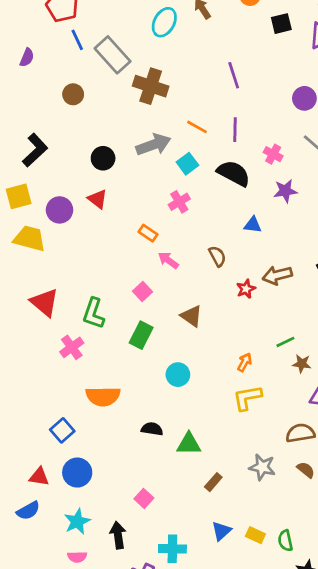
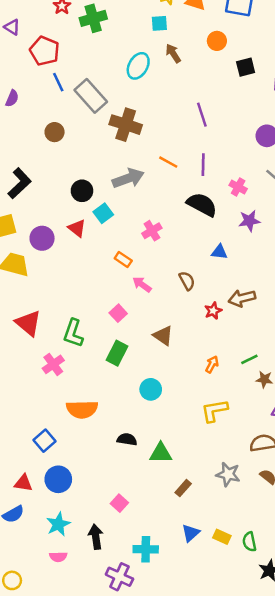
cyan square: (187, 164) -> (103, 213), moved
orange arrow: (245, 362) -> (212, 364), moved

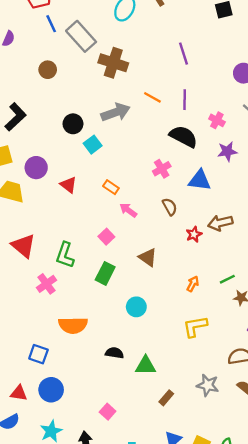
red triangle: (77, 228) -> (68, 185), moved
pink cross: (152, 231) -> (162, 169), moved
blue triangle: (219, 252) -> (200, 180), size x1.5
blue square: (45, 441) -> (38, 354), turned -30

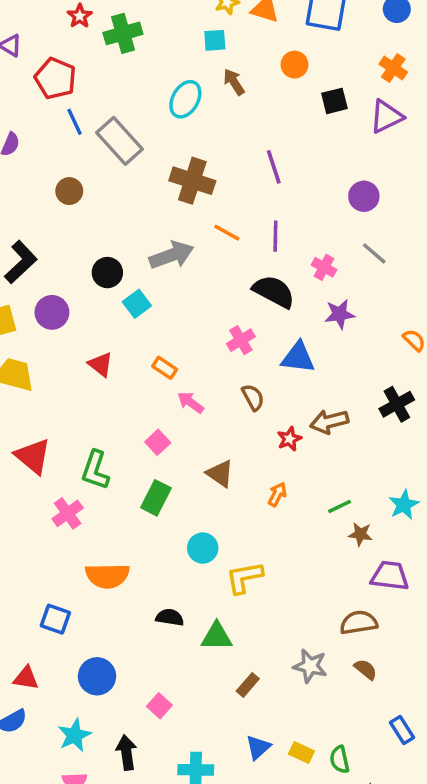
brown cross: (113, 63) -> (192, 181), moved
purple circle: (36, 168) -> (52, 312), moved
orange arrow: (193, 284) -> (277, 494), moved
yellow L-shape: (195, 326) -> (244, 578), moved
blue circle: (51, 390) -> (97, 676), moved

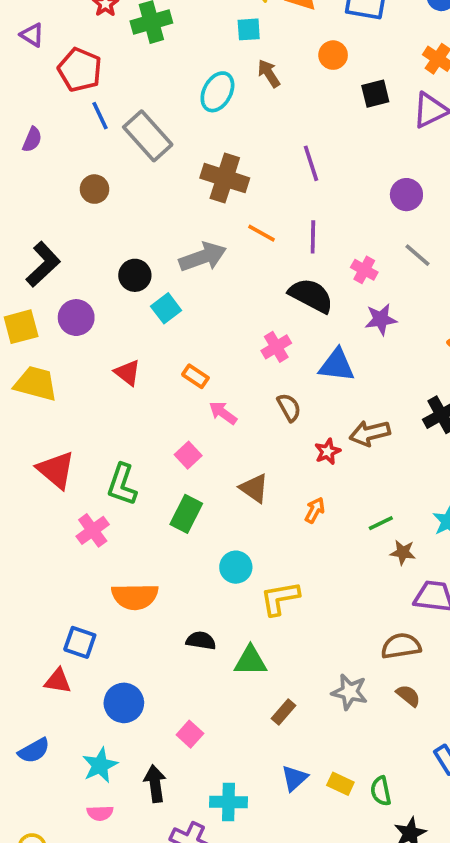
red triangle: (26, 678) -> (58, 681), moved

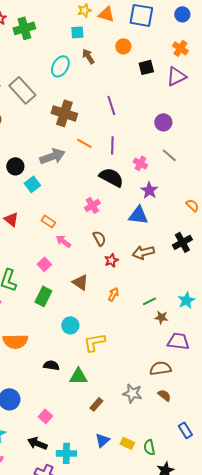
purple star: (381, 319) -> (149, 190), turned -30
blue triangle: (337, 365) -> (138, 215), moved
red star: (328, 451) -> (111, 260), moved
black arrow: (155, 784) -> (37, 443), moved, turned -60

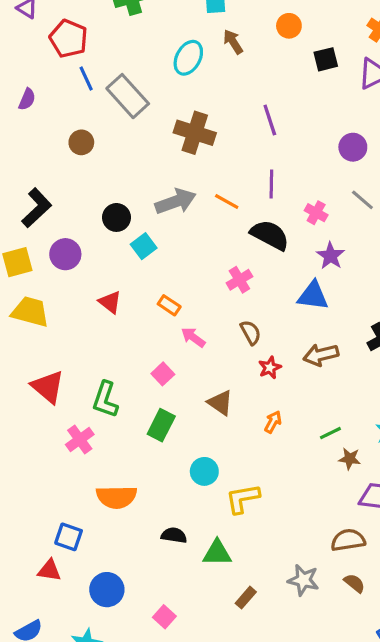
orange line: (84, 143) -> (227, 201), moved

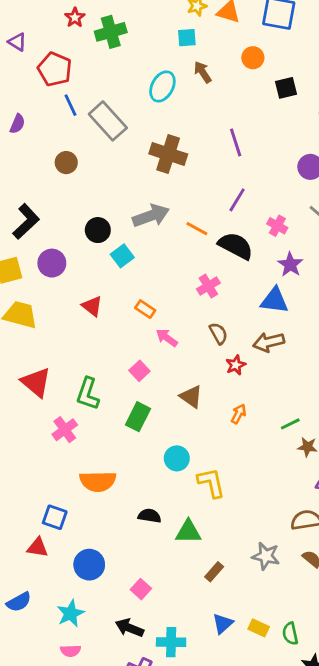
purple line: (271, 184) -> (237, 200), turned 30
orange line: (227, 201) -> (197, 229), moved
brown arrow: (321, 355) -> (269, 342), moved
yellow L-shape: (243, 499) -> (211, 483), turned 88

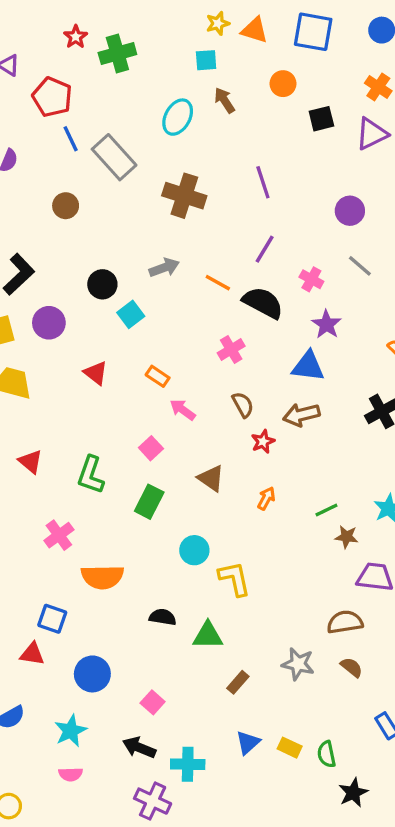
gray arrow: (151, 216) -> (164, 268), size x0.7
red triangle: (36, 382) -> (30, 462), size x0.7
pink cross: (65, 430) -> (59, 535), moved

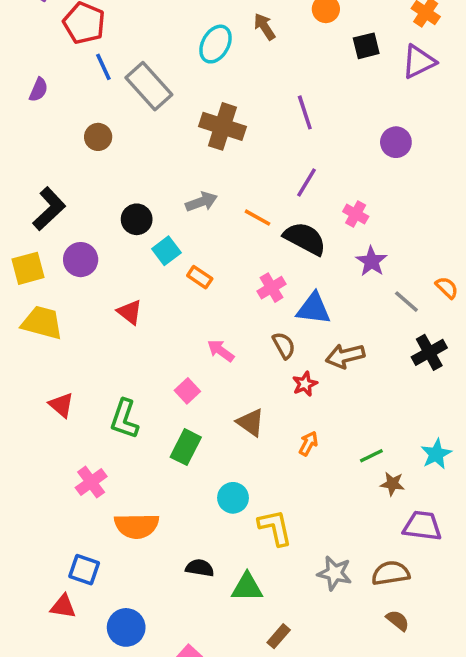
gray line: (360, 266) -> (406, 302), moved
blue triangle: (308, 366) -> (314, 309), moved
orange rectangle: (158, 376) -> (200, 277), moved
gray star: (298, 664) -> (335, 573), moved

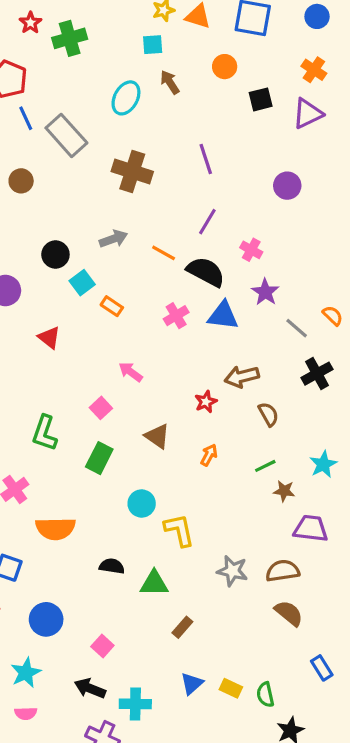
blue triangle: (314, 309) -> (223, 316), moved
brown semicircle: (284, 345) -> (268, 414), moved
brown semicircle: (398, 620) -> (289, 613), size x1.4

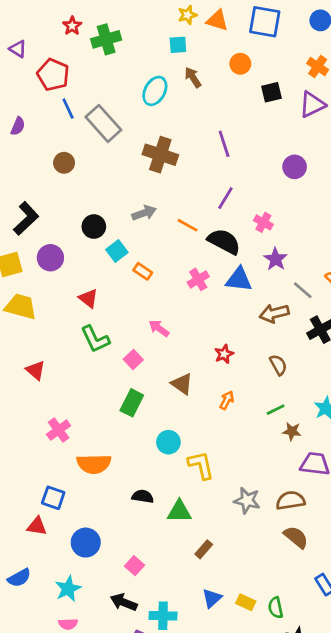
brown arrow: (242, 377) -> (274, 313), moved
green L-shape: (45, 433) -> (95, 339), moved, turned -44

